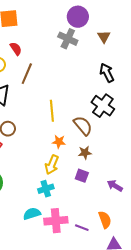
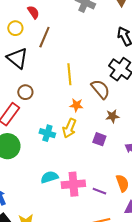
brown star: (85, 153) -> (112, 116), moved
cyan cross: (46, 189) -> (47, 133), moved, turned 35

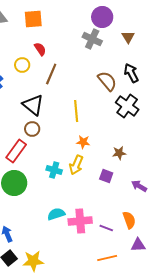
black triangle: (17, 58) -> (33, 105), moved
brown semicircle: (100, 89) -> (107, 81), moved

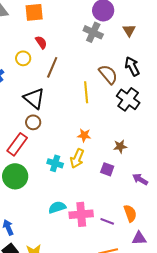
yellow line: (76, 111) -> (86, 92), moved

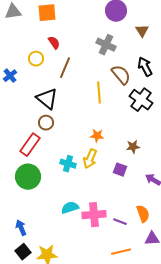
gray cross: (93, 32) -> (106, 45), moved

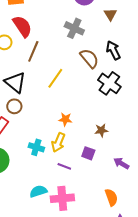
red semicircle: (54, 43) -> (22, 26), size x1.6
yellow line: (99, 93) -> (55, 78), moved, turned 40
purple line: (120, 222) -> (64, 166), moved

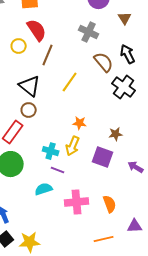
purple square: (88, 153) -> (103, 157), size x1.5
purple line: (64, 166) -> (58, 170), moved
cyan semicircle: (38, 191) -> (44, 189), moved
orange semicircle: (111, 197) -> (110, 204), moved

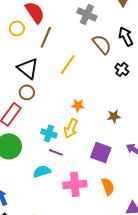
black cross: (124, 87) -> (122, 69), size x0.6
purple square: (103, 157) -> (101, 152), moved

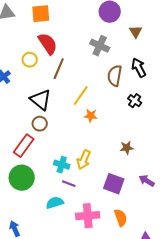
brown semicircle: (102, 44) -> (115, 76), turned -130
orange star: (78, 105) -> (91, 116), moved

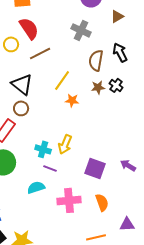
brown triangle: (136, 32) -> (117, 16), turned 32
brown line: (59, 69) -> (40, 53), turned 40
brown star: (127, 148) -> (98, 87), moved

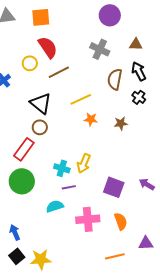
brown triangle: (117, 16) -> (136, 44), moved, turned 32
yellow line: (62, 80) -> (81, 99), turned 30
black cross: (116, 85) -> (139, 97), moved
brown star: (98, 87) -> (121, 123), moved
purple line: (50, 168) -> (69, 187), turned -32

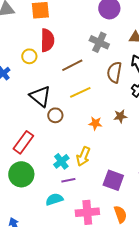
red semicircle: (48, 47) -> (47, 40), turned 35
brown line: (59, 72) -> (72, 65), moved
orange star: (91, 119) -> (95, 123), moved
brown circle: (40, 127) -> (55, 115), moved
cyan cross: (62, 168) -> (61, 161), turned 35

